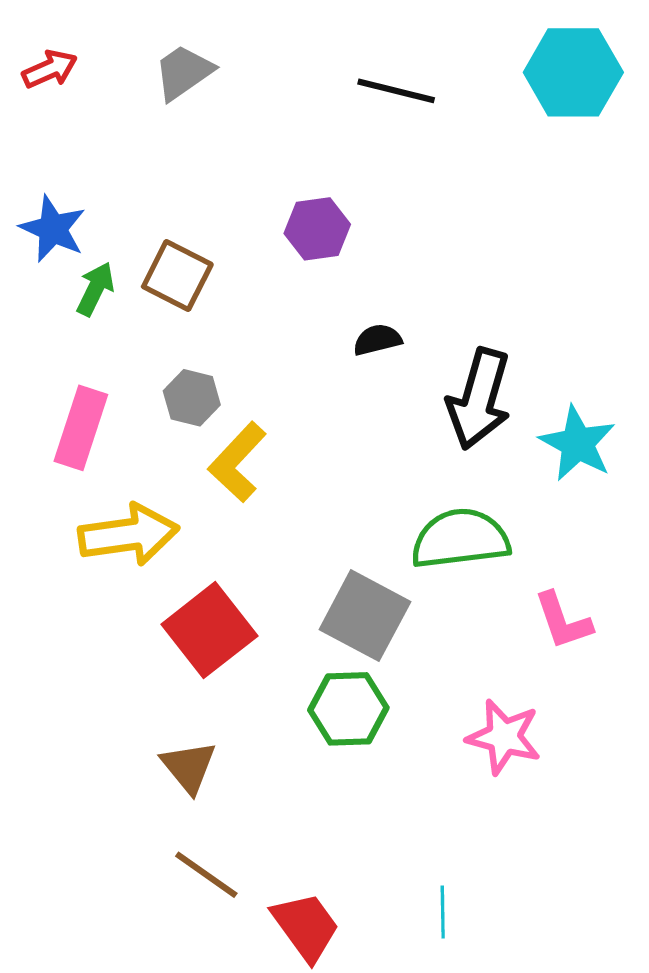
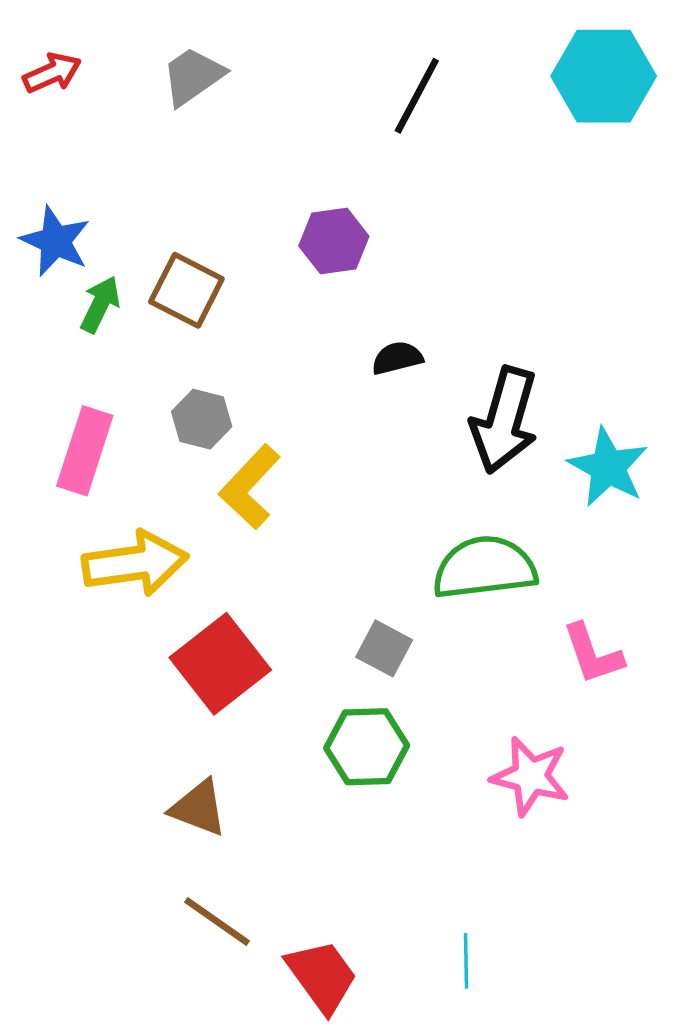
black line: (396, 91) -> (417, 96), turned -76
gray square: (365, 616) -> (384, 648), size x0.6
brown triangle: (189, 767) -> (198, 808), turned -30

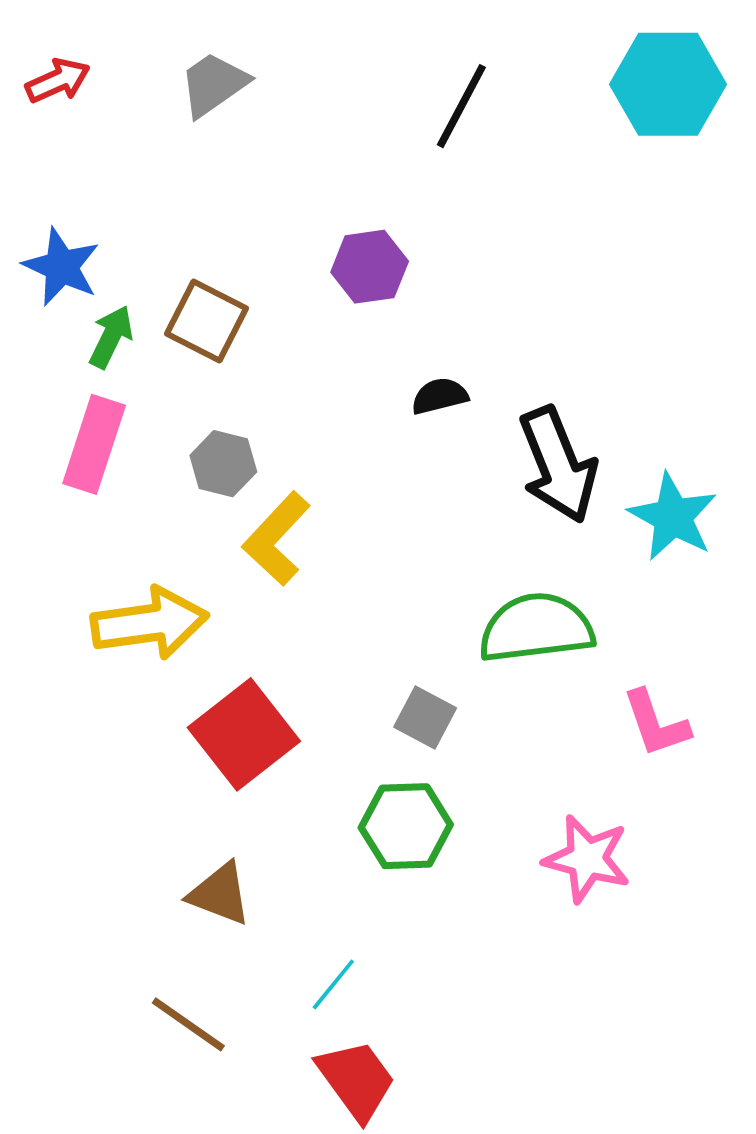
black arrow: (504, 420) -> (558, 465), turned -38
pink rectangle: (85, 451) -> (94, 444), moved
brown line: (217, 922) -> (188, 1024), moved
cyan line: (466, 961) -> (333, 984), moved, turned 40

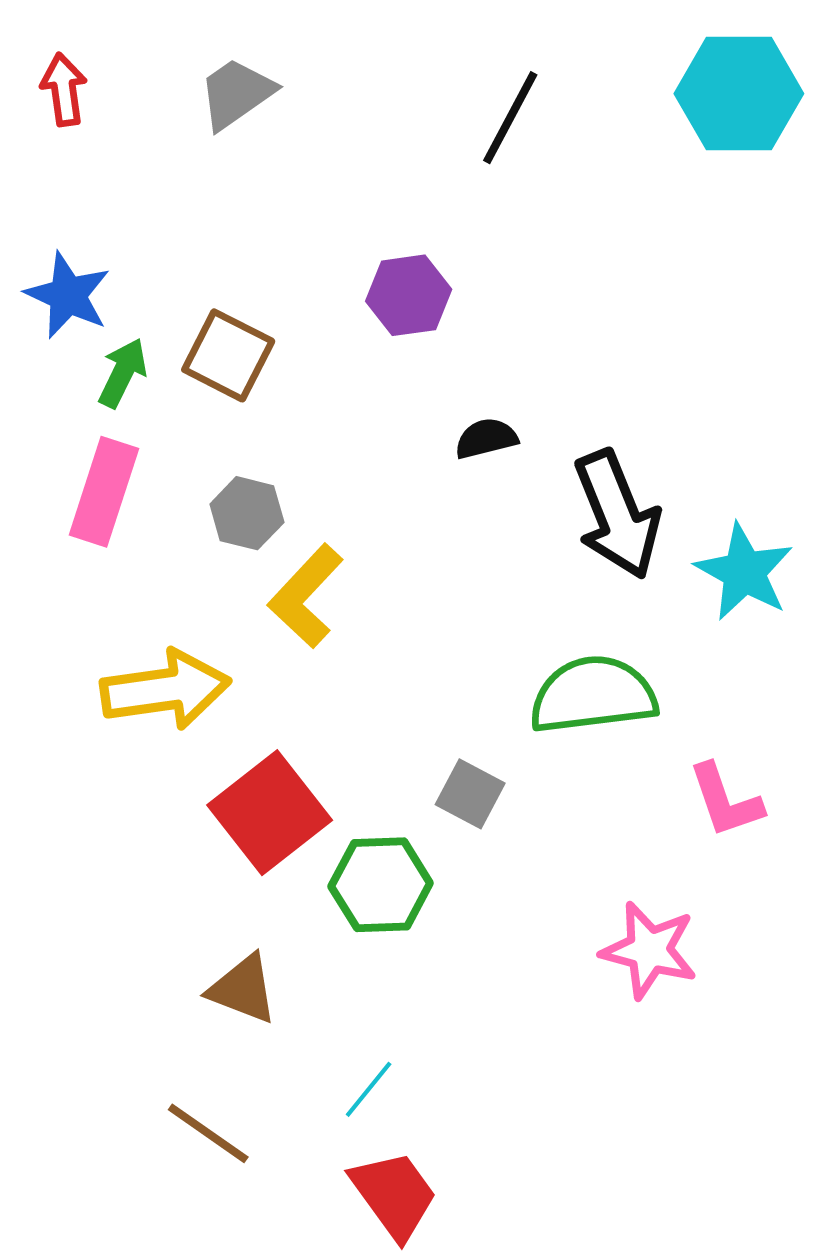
red arrow: (58, 81) -> (64, 89), turned -74
green hexagon: (406, 826) -> (381, 885), moved

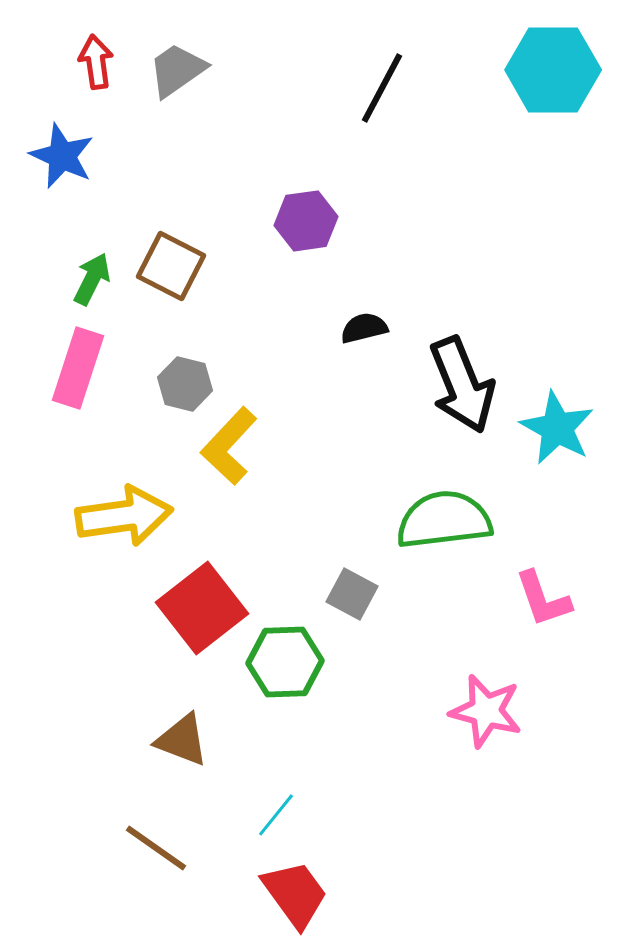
red arrow: (64, 89) -> (96, 62), moved
blue star: (68, 295) -> (62, 156), moved

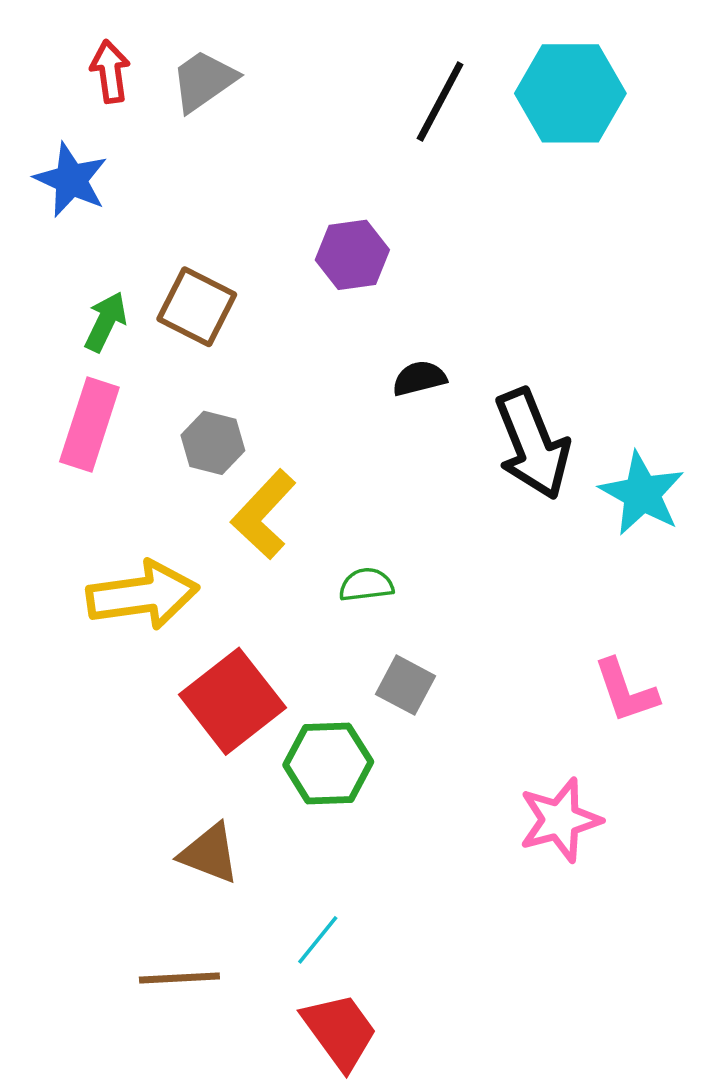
cyan hexagon: (553, 70) -> (570, 93), moved
green semicircle: (444, 520) -> (366, 585), moved, size x0.5
pink star: (486, 711) -> (560, 820), turned -30
brown line: (156, 848) -> (179, 978), turned -38

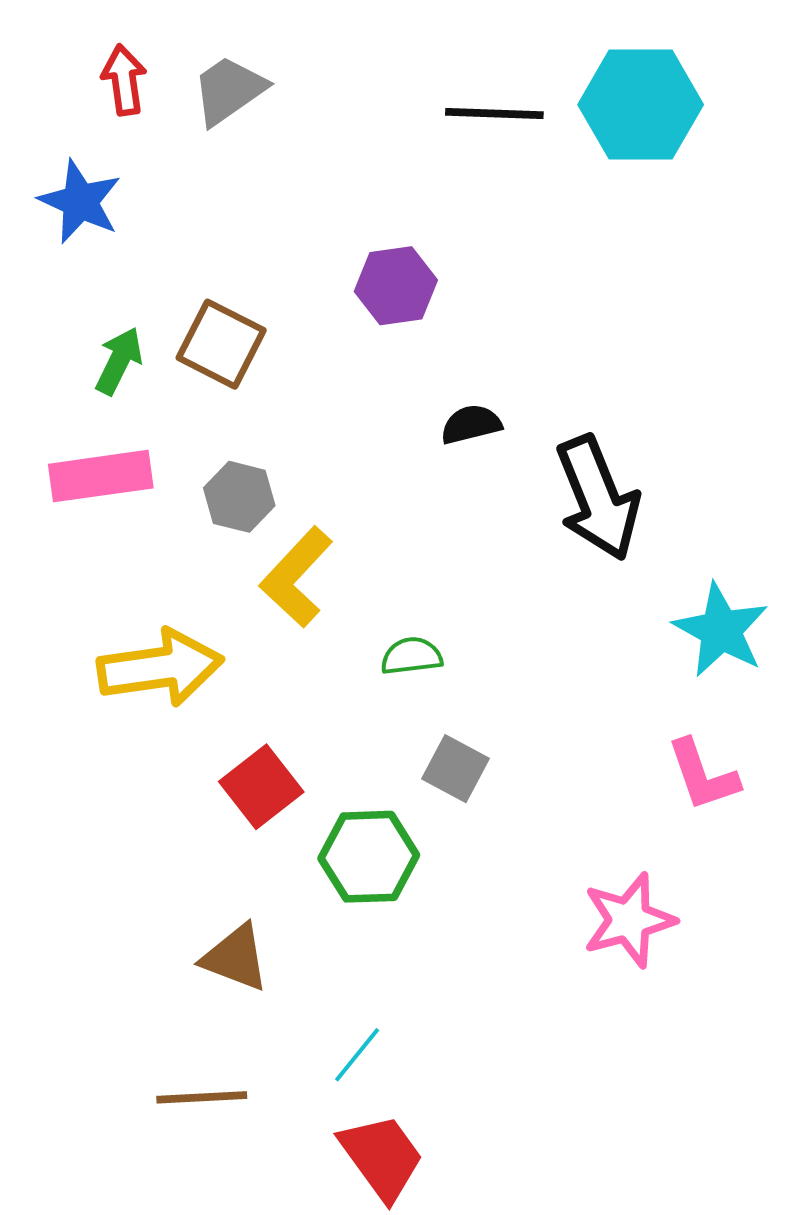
black line: (440, 101) -> (494, 114), turned 64
pink rectangle: (89, 424) -> (101, 476), turned 64
cyan star: (642, 494) -> (721, 630), moved
red square: (232, 701) -> (261, 787), size x0.7

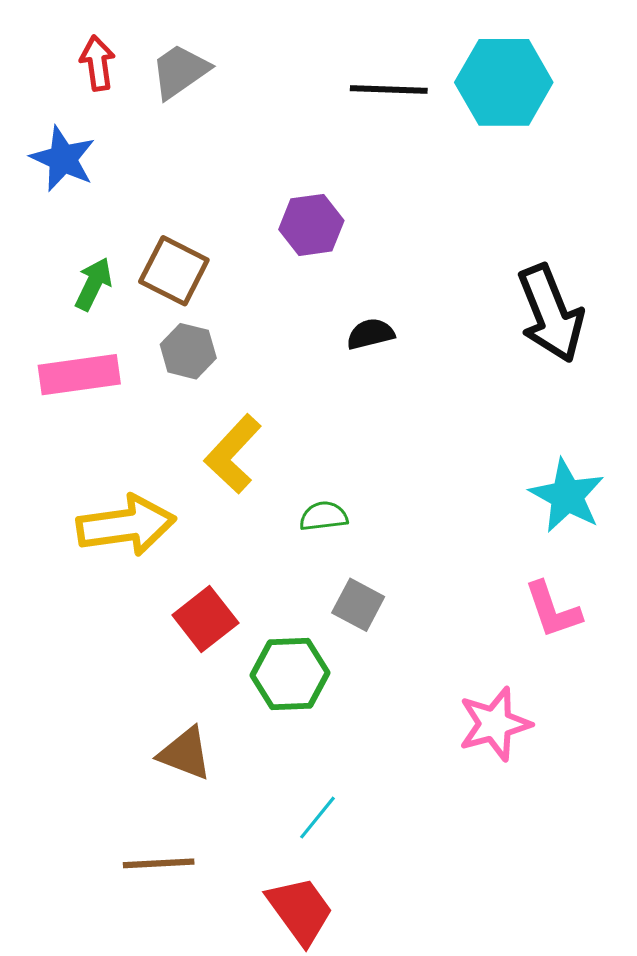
gray hexagon: (239, 497) -> (188, 351), moved
black arrow: (598, 498) -> (551, 314), moved
cyan line: (357, 1055) -> (317, 818), moved

